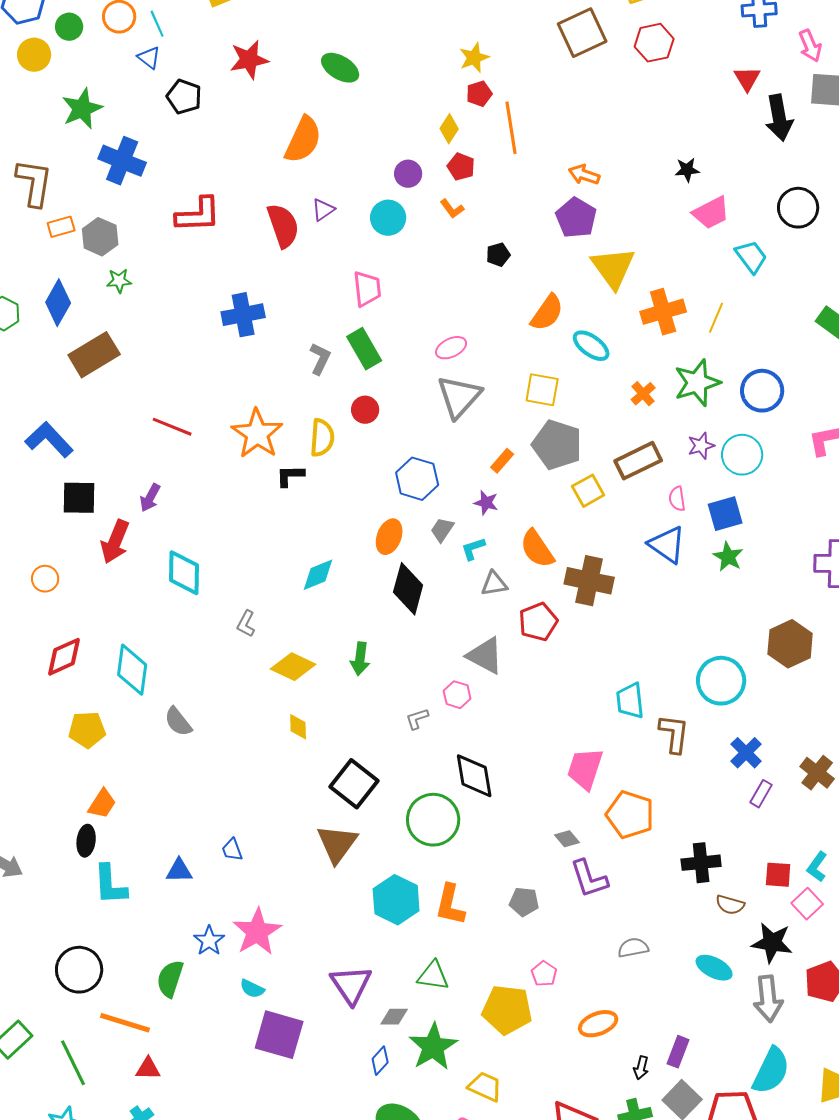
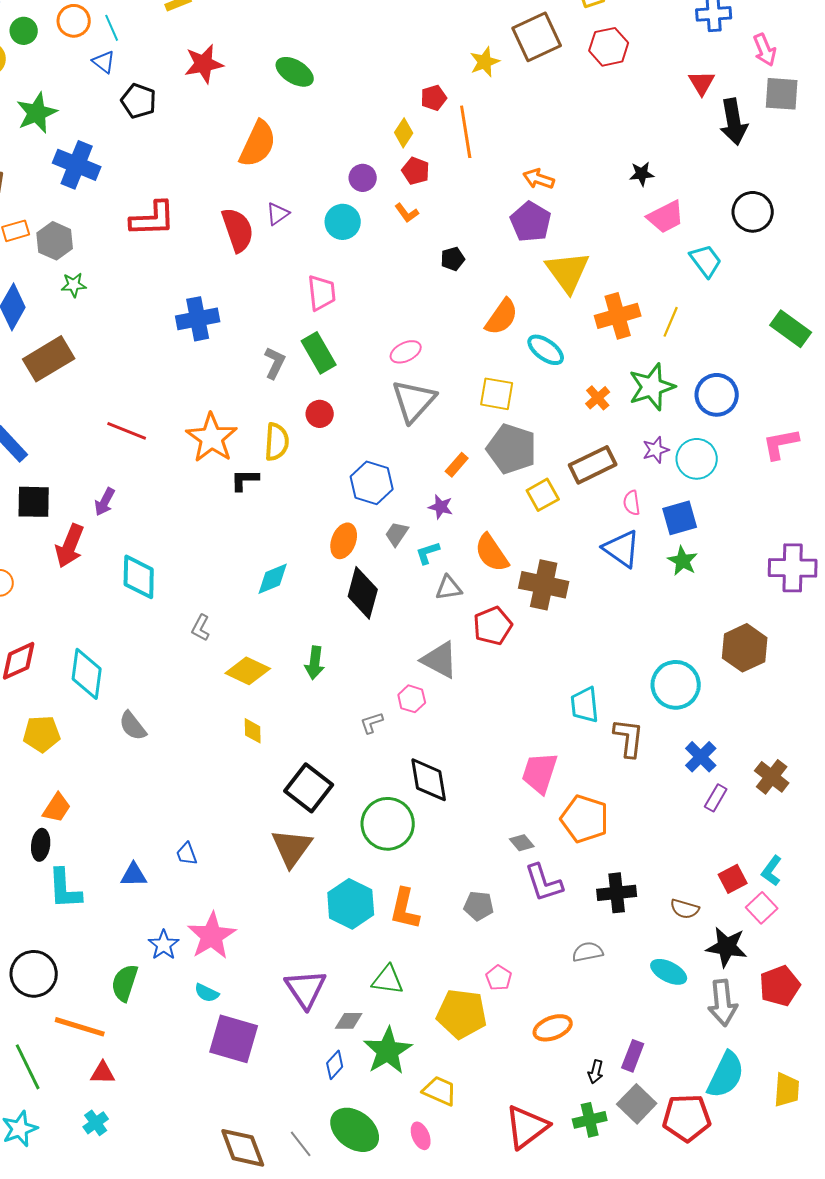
yellow star: (474, 58) -> (485, 62), moved
black cross: (701, 863) -> (617, 893), moved
red square: (778, 875) -> (733, 879), turned -32

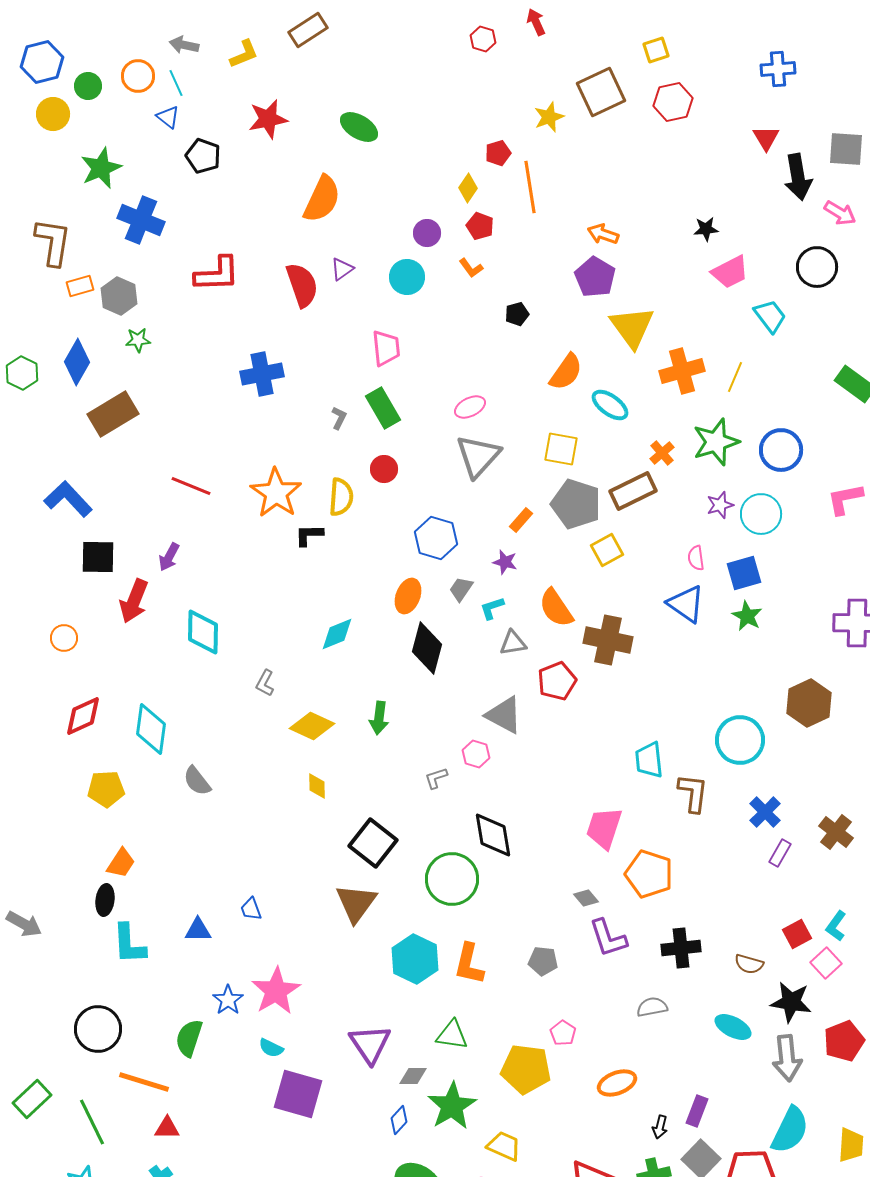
pink arrow: (765, 50) -> (840, 213), moved, turned -36
gray L-shape: (275, 363) -> (339, 418), size x0.7
brown rectangle: (593, 465) -> (633, 491), moved

